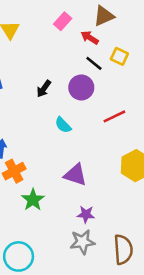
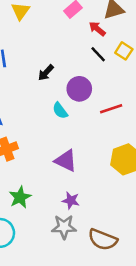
purple circle: (81, 87) -> (79, 89), moved
green star: (33, 200) -> (20, 197), moved
brown semicircle: (123, 250) -> (103, 240), turned 108

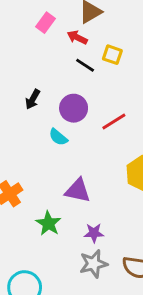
green star: (20, 197) -> (48, 223), moved

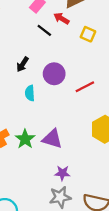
black line: (85, 65) -> (44, 30), moved
cyan semicircle: (58, 137) -> (30, 93), moved, turned 42
green star: (48, 223) -> (25, 139), moved

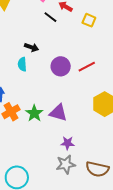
black arrow: (23, 64) -> (31, 47), turned -104
purple circle: (54, 74) -> (61, 66), moved
cyan semicircle: (30, 93) -> (22, 64), moved

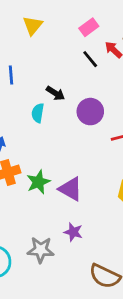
purple circle: (61, 66) -> (90, 112), moved
gray star: (66, 164) -> (41, 250), moved

